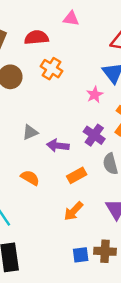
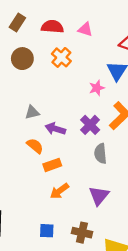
pink triangle: (71, 19) -> (85, 29), moved
orange rectangle: (77, 175) -> (52, 165), moved
orange semicircle: (30, 178) -> (35, 146), moved
blue square: (81, 255) -> (47, 231), moved

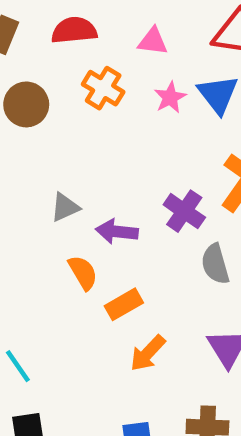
pink triangle: (85, 29) -> (153, 41), moved
pink star: (97, 88) -> (170, 97), moved
orange semicircle: (35, 146) -> (83, 273), turned 30

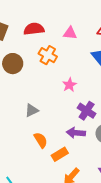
pink star: (170, 97) -> (69, 85), moved
purple arrow: (117, 231) -> (76, 133), moved

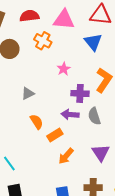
pink triangle: (70, 33) -> (64, 20), size x1.6
purple cross: (87, 111) -> (80, 93), turned -30

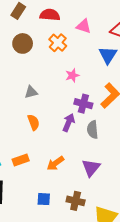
pink triangle: (64, 20) -> (84, 26), size x0.7
purple arrow: (70, 114) -> (69, 123), turned 96
orange rectangle: (55, 135) -> (21, 160), moved

